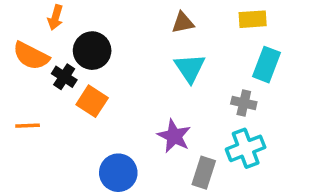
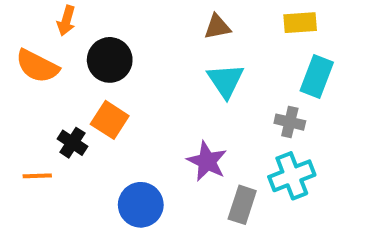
black cross: (64, 77) -> (72, 143), moved
orange line: (28, 126) -> (37, 176), moved

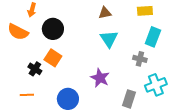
orange line: (37, 176) -> (27, 95), moved
cyan cross: (292, 176) -> (156, 85), moved
gray rectangle: (242, 205) -> (129, 99), moved

